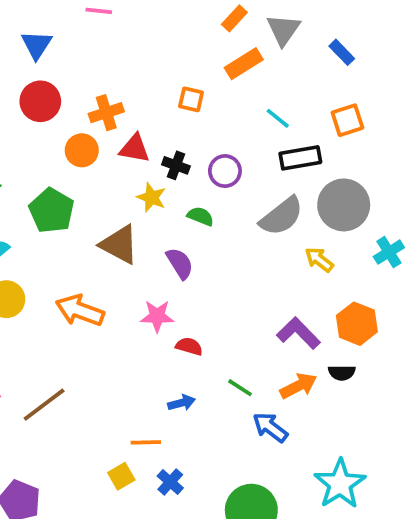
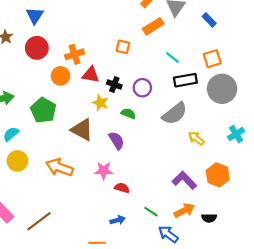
gray circle: (344, 205) -> (222, 89), moved
black semicircle: (342, 373) -> (209, 218), moved

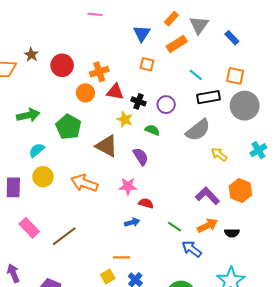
blue triangle: (35, 16) -> (142, 33), moved
orange square: (212, 59) -> (235, 76), turned 30
blue arrow: (118, 220) -> (132, 222), moved

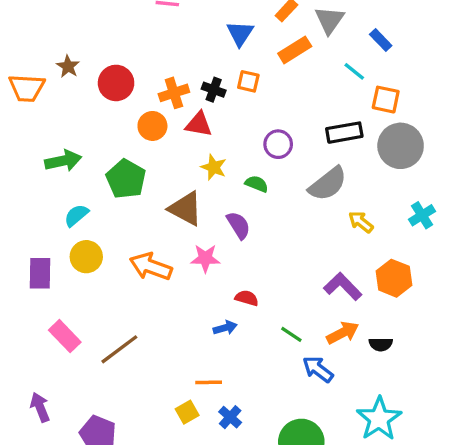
cyan line: (196, 75) -> (354, 71), moved
black cross: (138, 101) -> (214, 90), moved
pink star: (128, 186) -> (205, 258), moved

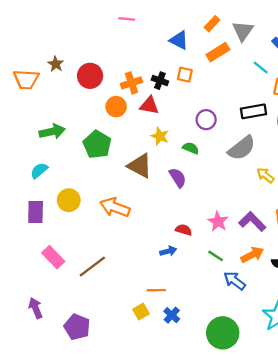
blue triangle: (240, 33) -> (179, 40), turned -36
cyan semicircle: (76, 215) -> (39, 171), moved
pink star: (205, 258) -> (218, 222), moved, turned 30

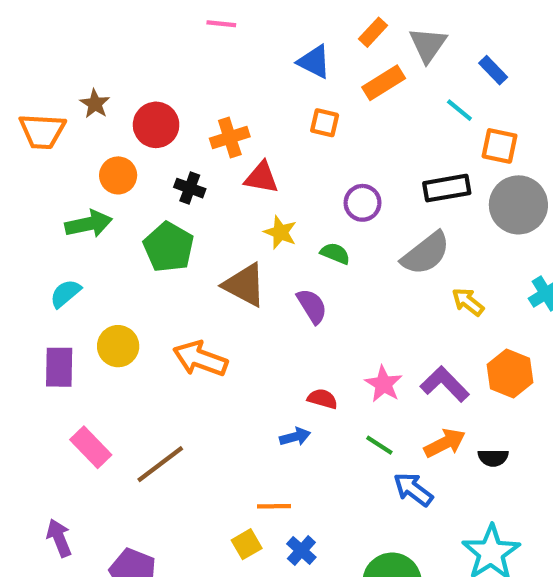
black cross: (160, 81) -> (190, 188), moved
orange circle: (116, 107) -> (118, 175), moved

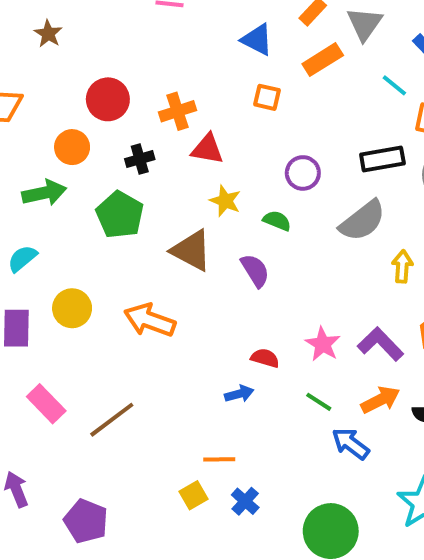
brown star: (95, 104) -> (48, 34), moved
black cross: (190, 188) -> (140, 159), turned -36
yellow arrow: (468, 302) -> (402, 266), turned 56

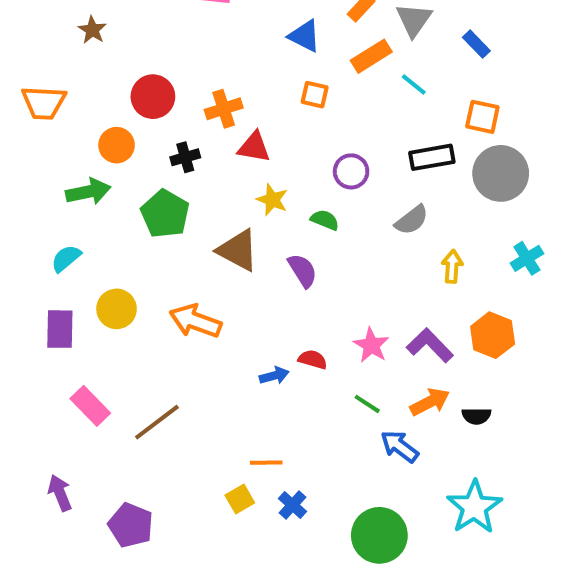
cyan line: (394, 85) -> (414, 84), moved
gray semicircle: (363, 221) -> (412, 220), size x0.7
blue arrow: (239, 394) -> (274, 376), moved

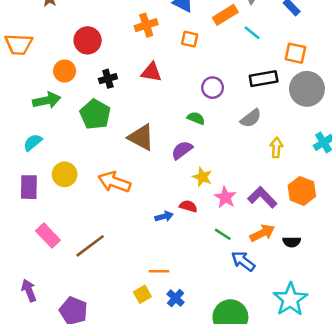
orange cross: (224, 109) -> (146, 25), moved
yellow star: (272, 200) -> (202, 177), moved
purple semicircle: (303, 270) -> (182, 150), turned -95

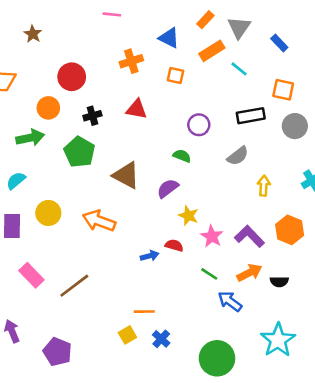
gray circle: (307, 89) -> (295, 126), size x0.7

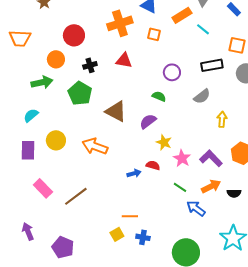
orange cross: (131, 61) -> (120, 23), size x1.4
blue cross: (161, 339) -> (143, 237), turned -32

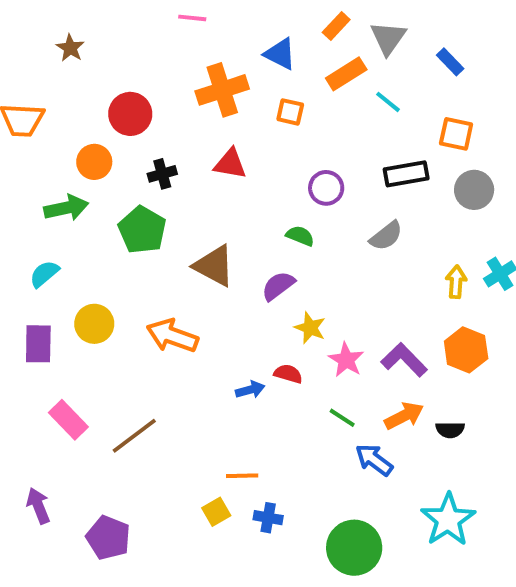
yellow arrow: (222, 119) -> (456, 282), moved

